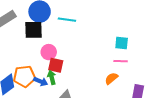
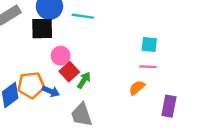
red square: (56, 65) -> (69, 72), turned 35
green arrow: (52, 77) -> (84, 80), moved, turned 48

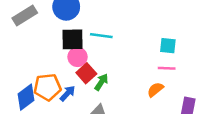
cyan line: (83, 16) -> (101, 36), moved
black square: (42, 29) -> (72, 39), moved
blue arrow: (51, 91) -> (67, 93), turned -70

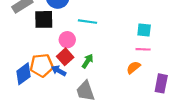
black square: (72, 39) -> (44, 19), moved
red square: (86, 73) -> (65, 57), moved
blue arrow: (67, 93) -> (59, 71), turned -104

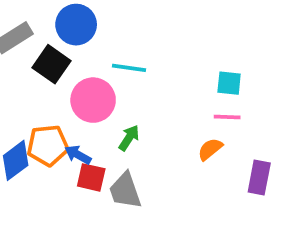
black square: (44, 19) -> (52, 64), turned 36
pink circle: (67, 40) -> (93, 100), size x1.5
red square: (65, 57) -> (91, 177), moved, turned -35

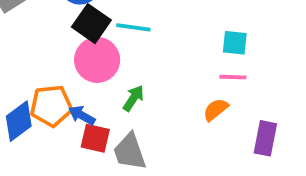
black square: (52, 64) -> (91, 24), moved

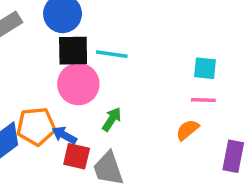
black square: (91, 24) -> (73, 51), turned -36

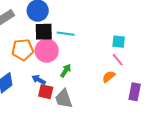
pink line: (203, 100) -> (118, 60), turned 48
orange pentagon: (36, 126) -> (23, 50), moved

